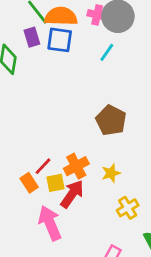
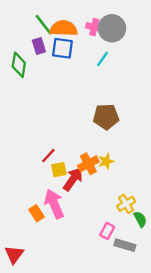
brown pentagon: (111, 120) -> (106, 117), turned -30
orange cross: (76, 166) -> (88, 164), moved
orange rectangle: (29, 183) -> (37, 213), moved
yellow cross: (128, 208) -> (126, 204), moved

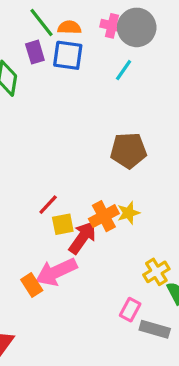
orange semicircle: (64, 28) -> (69, 27), size x0.6
pink arrow: (54, 204) -> (56, 272), turned -92

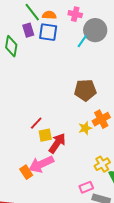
gray circle: (137, 27) -> (95, 30), moved
orange cross: (104, 216) -> (101, 119), moved
pink rectangle: (130, 310) -> (86, 187), turned 40

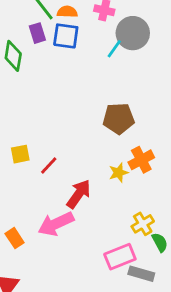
yellow square: (45, 135) -> (20, 154), moved
orange rectangle: (26, 172) -> (15, 238), moved
pink rectangle: (86, 187) -> (120, 257), size x1.5

